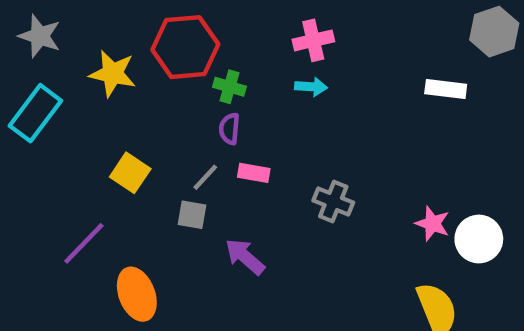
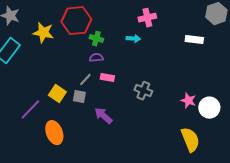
pink cross: (313, 40) -> (147, 18), moved
purple semicircle: (229, 129) -> (96, 58), turned 80
yellow square: (130, 173) -> (57, 94), moved

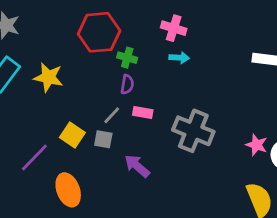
pink cross: (147, 18) -> (174, 28), moved, turned 30
yellow star: (43, 33) -> (48, 77), moved
purple semicircle: (96, 58) -> (127, 84), turned 104
gray cross: (143, 91) -> (193, 131), size x1.6

